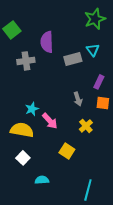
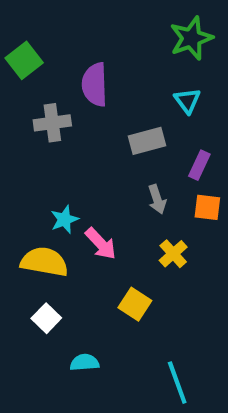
gray rectangle: (73, 59) -> (147, 141), moved
cyan line: (88, 190) -> (177, 383), turned -35

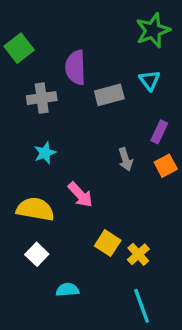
gray rectangle: (147, 141) -> (109, 95), moved
orange square: (207, 207) -> (166, 166), turned -35
cyan star: (64, 219) -> (45, 153), moved
yellow cross: (173, 254) -> (138, 254), moved

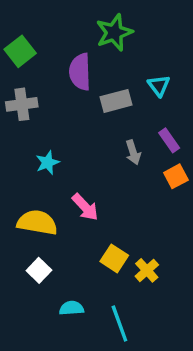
green star: (153, 30) -> (114, 32), moved
gray cross: (42, 98) -> (22, 104), moved
purple rectangle: (159, 132) -> (169, 140), turned -60
gray arrow: (125, 159) -> (133, 152), moved
cyan line: (142, 306) -> (119, 324), moved

